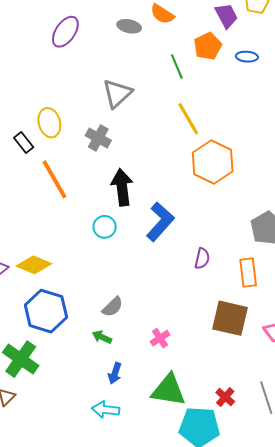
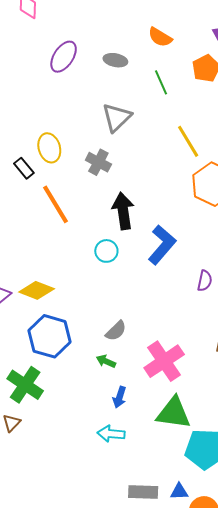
gray ellipse: (129, 26) -> (115, 60), moved
green line: (177, 67) -> (161, 82), moved
pink cross: (160, 338) -> (164, 361), size x2.0

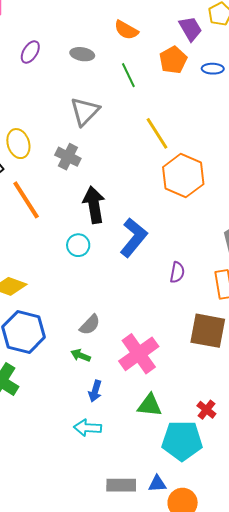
purple ellipse: (64, 57) -> (30, 52), size x0.7
green triangle: (174, 413) -> (150, 405), size x0.7

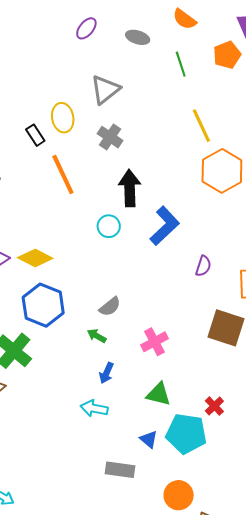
gray triangle: (85, 111) -> (105, 90), moved
pink cross: (139, 354) -> (155, 342), size x0.7
blue triangle: (157, 484) -> (149, 439), moved, turned 36

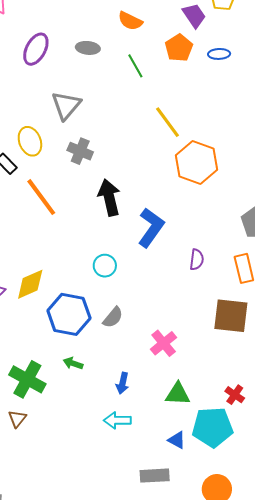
purple ellipse: (86, 28) -> (36, 49), size x1.4
cyan circle: (109, 226) -> (105, 266), moved
yellow diamond: (35, 258) -> (30, 284), turned -40
blue hexagon: (43, 305) -> (69, 314), moved
green arrow: (97, 336) -> (73, 363), moved

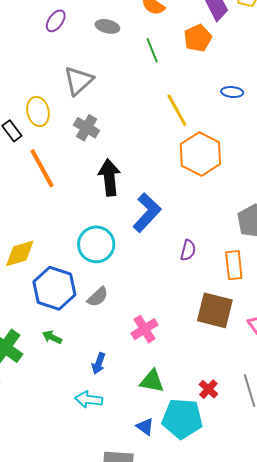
purple ellipse: (36, 49) -> (56, 21), size x0.7
blue ellipse: (219, 54) -> (232, 92), moved
cyan circle: (105, 266) -> (96, 244), size x1.6

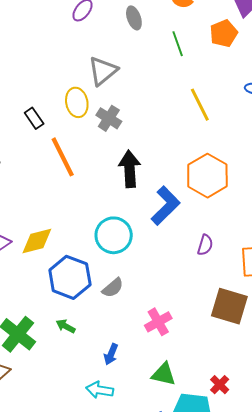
gray ellipse: (107, 26) -> (134, 18), turned 55
yellow ellipse: (38, 111) -> (77, 102), moved
orange hexagon: (200, 154) -> (207, 176), moved

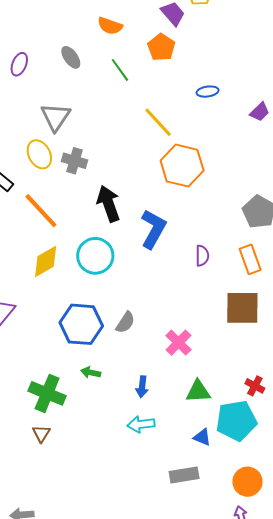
orange hexagon: (207, 176) -> (182, 166), moved
cyan circle: (114, 235) -> (95, 256), moved
yellow diamond: (37, 241) -> (46, 261), moved

